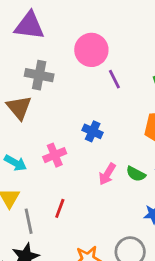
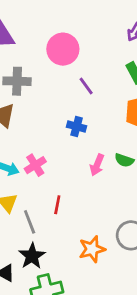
purple line: (114, 79) -> (86, 86), moved
pink cross: (55, 155) -> (35, 165), moved

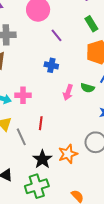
pink cross: (35, 165) -> (23, 95), turned 35
black star: (32, 256) -> (42, 159), moved

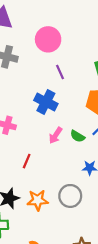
blue cross: (51, 65) -> (46, 102), size x1.5
red line: (41, 123) -> (27, 161), moved

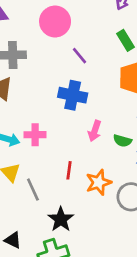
green semicircle: (78, 136) -> (122, 141), moved
orange star: (38, 200) -> (99, 182), moved

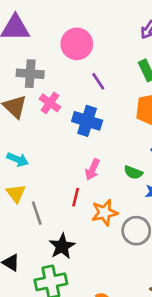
pink arrow: (95, 131) -> (92, 170), moved
pink cross: (35, 135) -> (50, 103), moved, turned 30

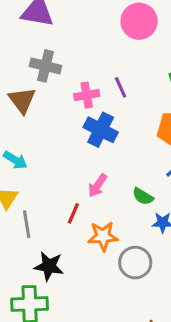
pink circle: (77, 44) -> (139, 21), moved
pink cross: (50, 103) -> (87, 95), moved, turned 35
black star: (62, 246) -> (49, 266), turned 30

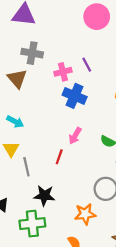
orange star: (103, 236) -> (85, 214), moved

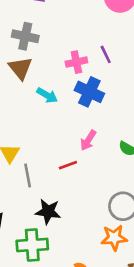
gray cross: (32, 53) -> (25, 36), moved
cyan arrow: (15, 122) -> (47, 95), moved
red line: (59, 157) -> (68, 165), turned 48
orange star: (85, 214) -> (114, 238), moved

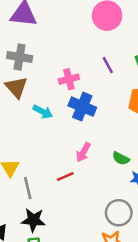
purple line: (106, 54) -> (108, 65), moved
black star: (48, 212) -> (33, 220), moved

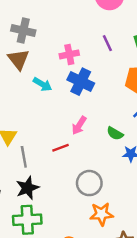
gray circle: (119, 213) -> (89, 183), moved
black star: (33, 220) -> (27, 188), turned -30

